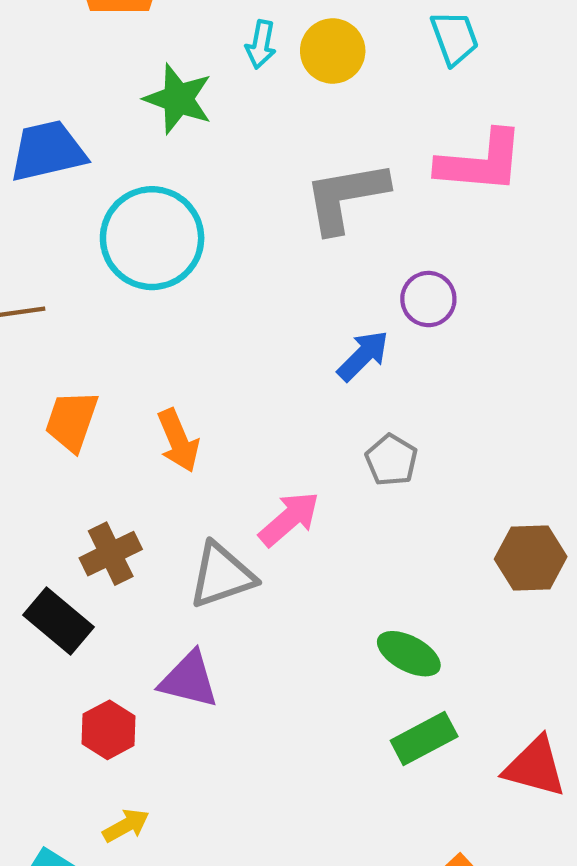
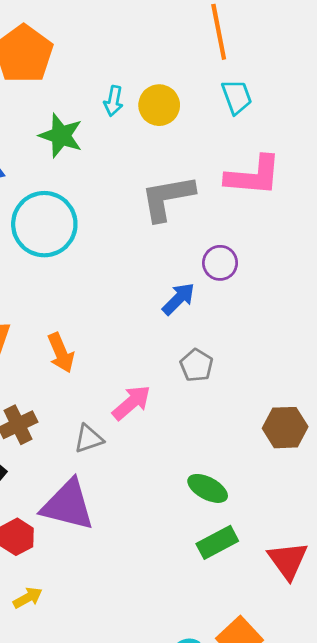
gray triangle: (222, 575) -> (89, 439), size x0.7
purple triangle: (189, 680) -> (68, 505), size x1.4
red triangle: (535, 767) -> (288, 560), turned 39

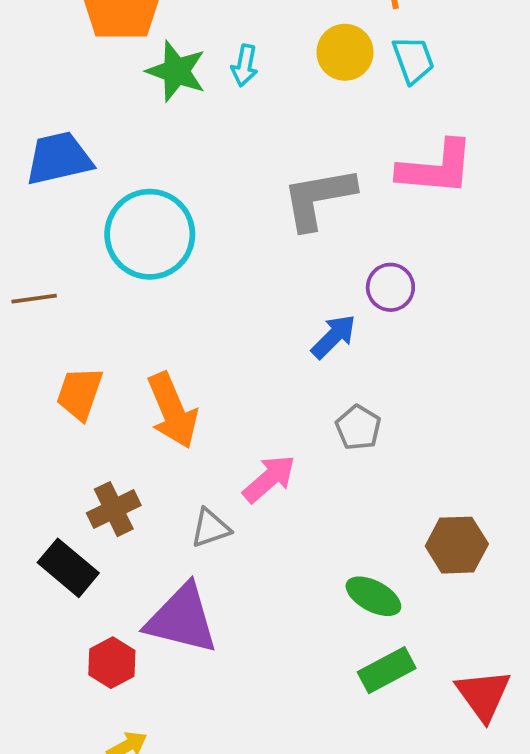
yellow circle: (159, 105) -> (345, 52), moved
green star: (61, 136) -> (176, 71), moved
orange arrow: (61, 353) -> (172, 410), size x1.4
brown hexagon: (285, 428) -> (457, 545), moved

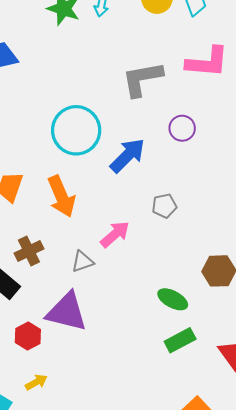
cyan circle: (150, 234) -> (76, 130), moved
blue arrow: (334, 337) -> (128, 156), moved, size x1.4
gray pentagon: (358, 428) -> (164, 206), turned 30

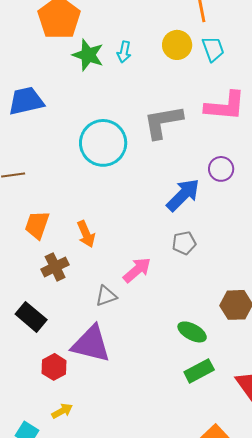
purple circle: (182, 128) -> (221, 169), moved
cyan circle: (76, 130) -> (103, 143), moved
blue arrow: (128, 156) -> (183, 195), moved
orange arrow: (61, 196) -> (86, 234), size x0.7
brown cross: (29, 251) -> (55, 267), moved

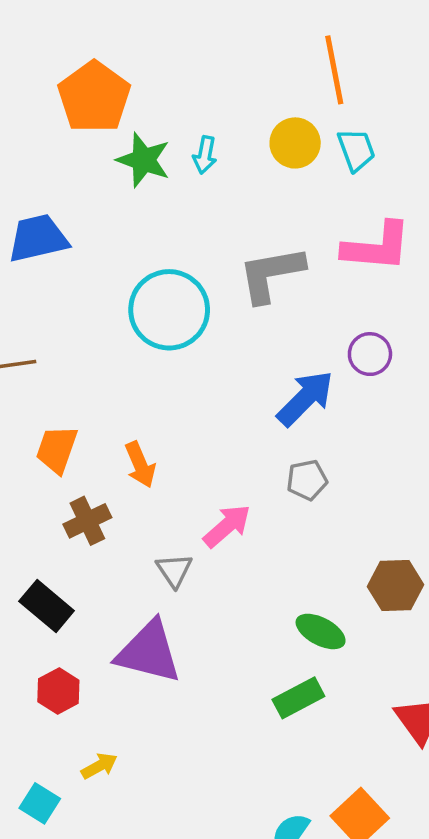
gray triangle: (106, 296) -> (174, 570), turned -45
red hexagon: (54, 367) -> (58, 691), moved
green rectangle: (199, 371) -> (298, 698), moved

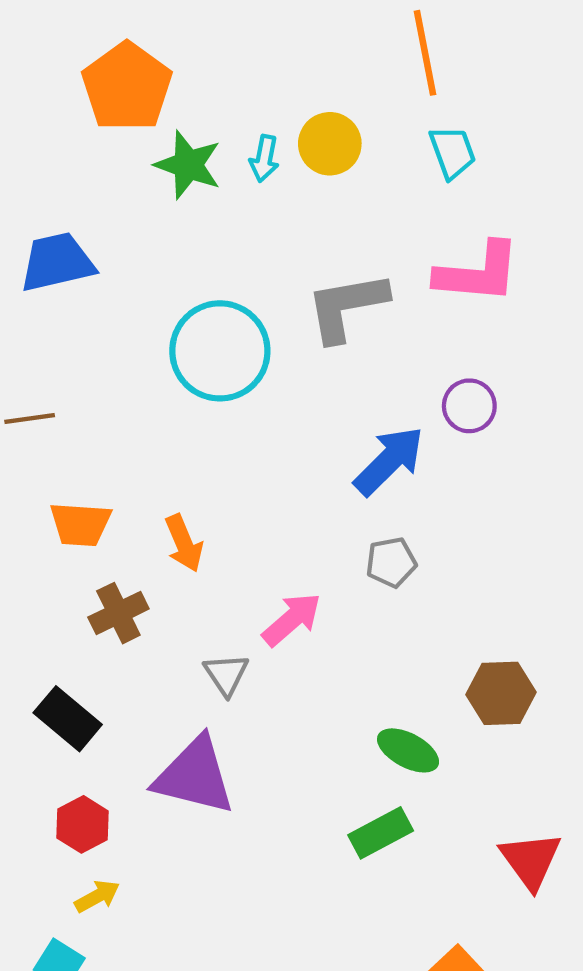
yellow circle: (295, 143) -> (330, 144), moved
orange trapezoid: (57, 449) -> (80, 524), turned -105
yellow arrow: (99, 766) -> (97, 896), moved

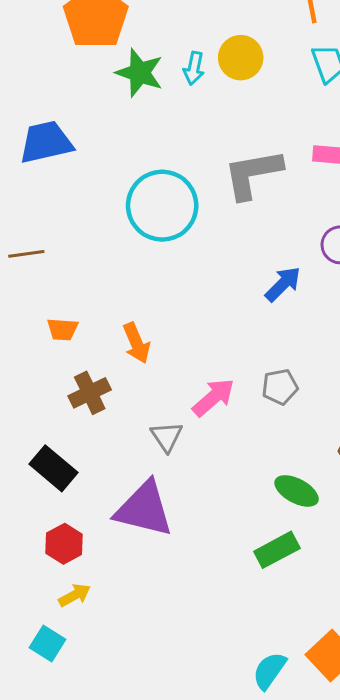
blue arrow: (389, 461) -> (283, 284), size x0.7
orange trapezoid: (80, 524) -> (63, 329), size x0.7
gray pentagon: (391, 562) -> (280, 387), moved

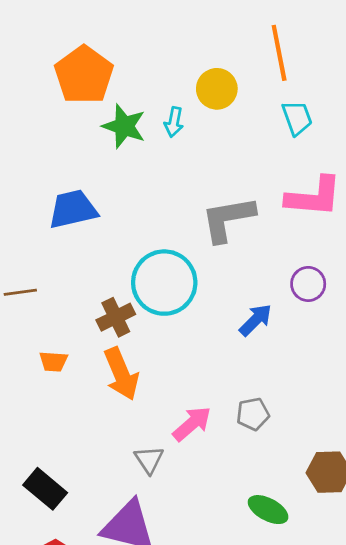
yellow circle: (241, 58) -> (217, 89), moved
blue trapezoid: (46, 142) -> (73, 209), moved
cyan circle: (162, 206) -> (164, 283), moved
orange arrow: (136, 343) -> (121, 374), size x1.4
brown cross: (90, 393) -> (116, 317), moved

